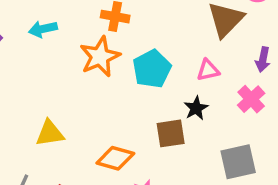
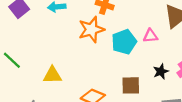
pink triangle: (208, 70) -> (150, 36), moved
black star: (196, 108) -> (161, 71), moved

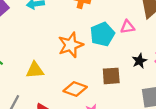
orange star: (91, 30) -> (71, 45), moved

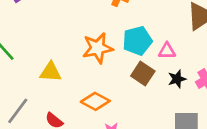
pink triangle: (128, 27) -> (167, 51), moved
brown square: (111, 76) -> (143, 74), moved, turned 30

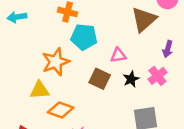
cyan pentagon: (137, 41) -> (84, 37), moved, turned 30
yellow triangle: (51, 72) -> (40, 90), moved

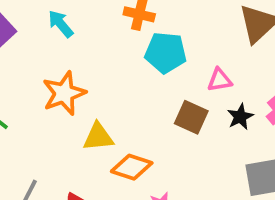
cyan arrow: (17, 17) -> (61, 24), turned 60
orange star: (56, 62) -> (64, 93), moved

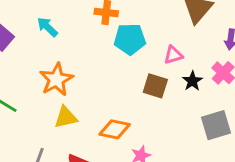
yellow triangle: (98, 137) -> (66, 117), moved

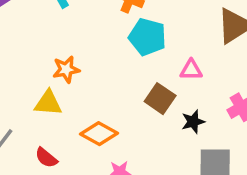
orange star: (56, 79) -> (66, 69), moved, size x0.7
black star: (192, 81) -> (193, 122), moved

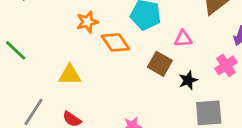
orange star: (66, 69) -> (87, 22), moved
orange diamond: (99, 134) -> (115, 42), moved, turned 32

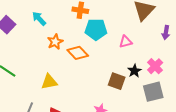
brown square: (160, 64) -> (117, 81), moved
pink cross: (226, 65) -> (155, 66), moved

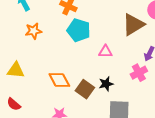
orange diamond: (78, 53) -> (59, 80), moved
pink cross: (155, 66) -> (139, 73), moved

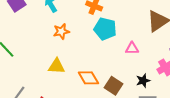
yellow triangle: (16, 70) -> (57, 66), moved
black star: (106, 84) -> (143, 81), moved

